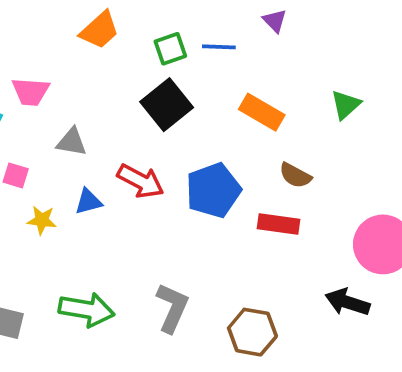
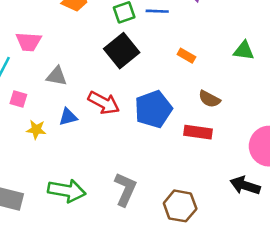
green triangle: (346, 105) -> (244, 51), turned 50
orange rectangle: (262, 112) -> (186, 56), size x0.6

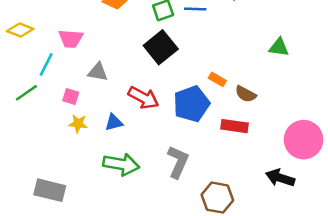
orange rectangle: (186, 56) -> (217, 79), moved
pink square: (18, 99) -> (71, 97), moved
blue triangle: (68, 117) -> (114, 122), moved
gray L-shape: (125, 189) -> (178, 162), moved
green arrow: (67, 191) -> (121, 164), moved

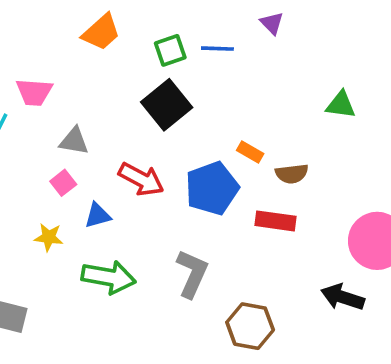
brown semicircle: (246, 94) -> (292, 174), turned -35
pink square: (71, 97) -> (63, 183), moved, turned 35
yellow star: (78, 124) -> (49, 237), moved

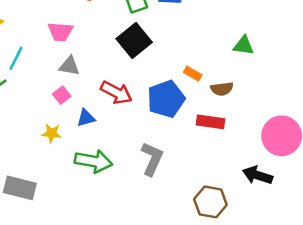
pink trapezoid: (34, 92) -> (60, 32), moved
green triangle: (341, 105) -> (243, 46), moved
brown hexagon: (250, 326) -> (210, 202), moved

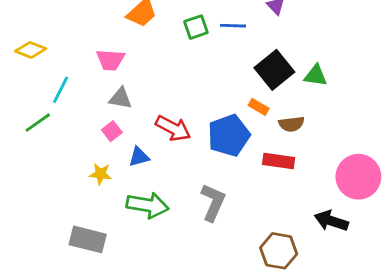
black square: (134, 40) -> (274, 70), moved
gray rectangle: (20, 188) -> (88, 239), moved

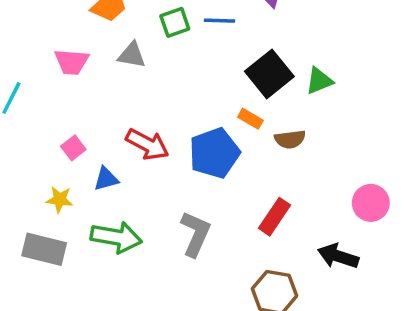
green triangle: (316, 76) -> (319, 81), turned -30
gray triangle: (120, 98) -> (132, 55), moved
red rectangle: (279, 161) -> (275, 217), moved, turned -64
pink circle: (358, 177) -> (371, 203), size x0.7
gray rectangle: (88, 239) -> (44, 249), moved

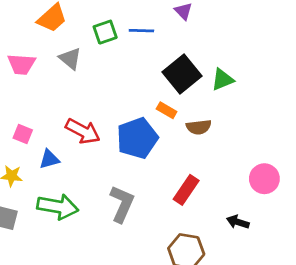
gray triangle: (132, 55) -> (70, 59), turned 30
pink square: (73, 148) -> (23, 134), turned -30
black arrow: (338, 256) -> (238, 222), size x0.7

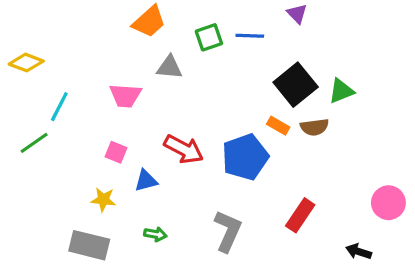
gray triangle: (70, 59) -> (170, 67), turned -35
pink trapezoid: (21, 64) -> (125, 96), moved
brown semicircle: (199, 127) -> (314, 127), moved
green arrow: (58, 207) -> (155, 234), size x0.5

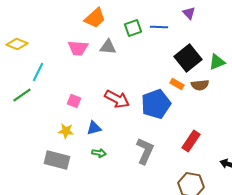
pink trapezoid: (125, 96) -> (78, 48), moved
blue triangle: (146, 181) -> (94, 128), moved

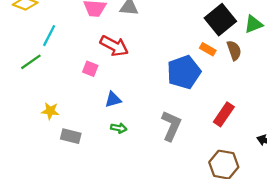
brown semicircle: (200, 85) -> (234, 50), turned -102
red arrow: (117, 99) -> (114, 46), moved
yellow star: (66, 131) -> (50, 111), moved
gray rectangle: (57, 160) -> (71, 136), size x0.7

